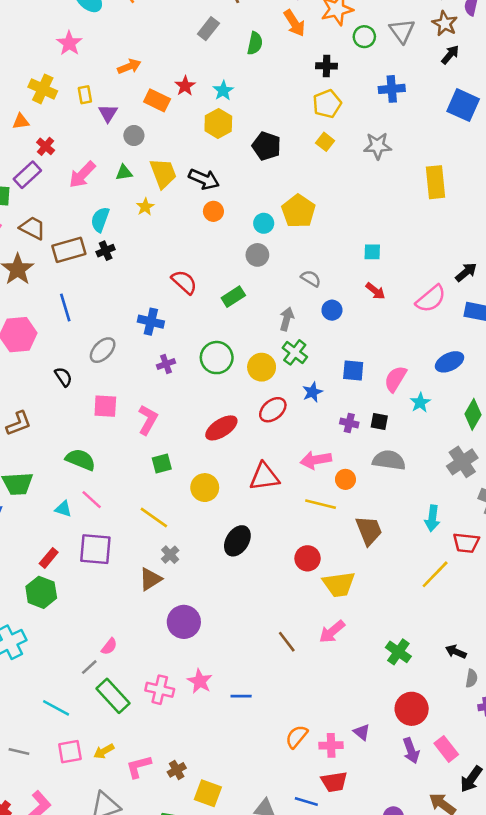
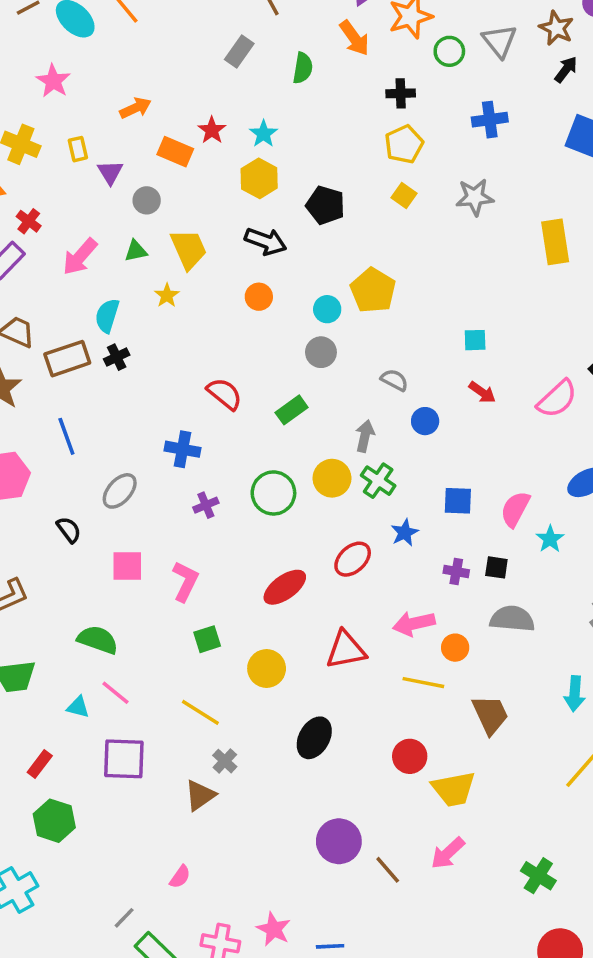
black arrow: (204, 179) -> (266, 241), moved
yellow circle: (262, 367) -> (332, 478), moved
red rectangle: (49, 558) -> (40, 764), moved
purple circle: (184, 622) -> (339, 841), moved
pink semicircle: (109, 646) -> (180, 877), moved

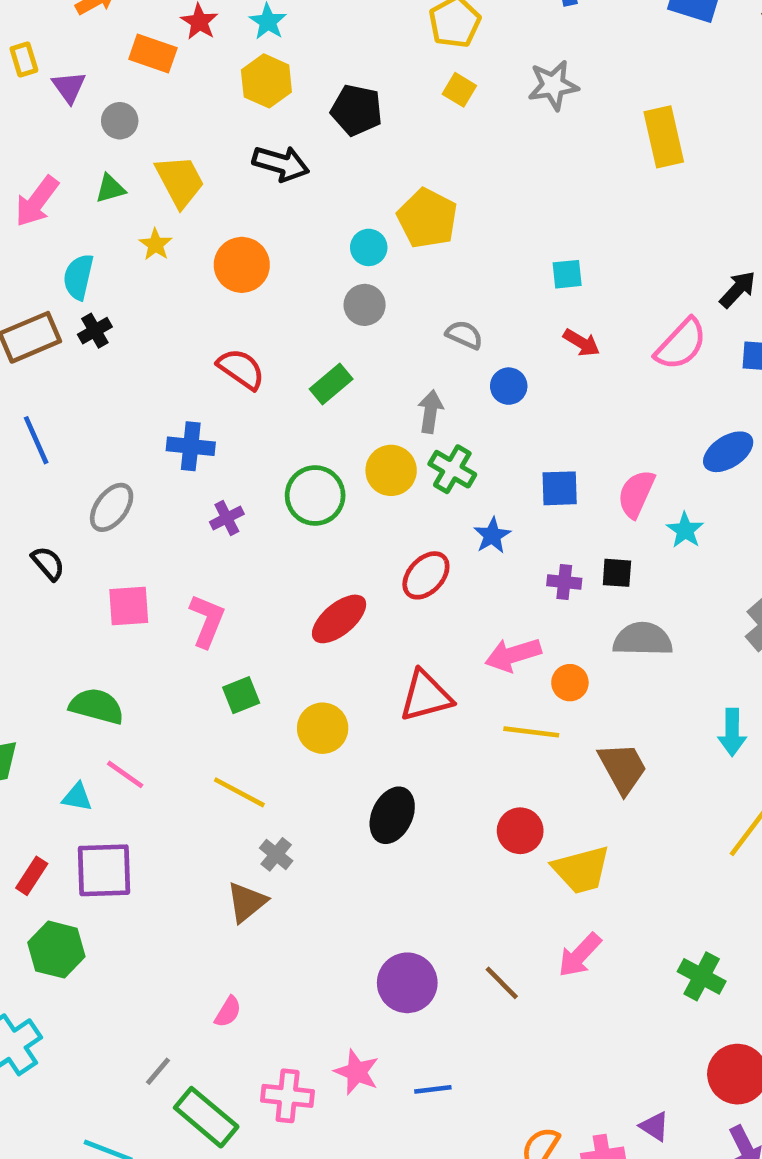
orange circle: (259, 297) -> (242, 265), moved, size x1.5
purple square: (124, 759) -> (104, 870), moved
purple circle: (339, 841) -> (407, 983), moved

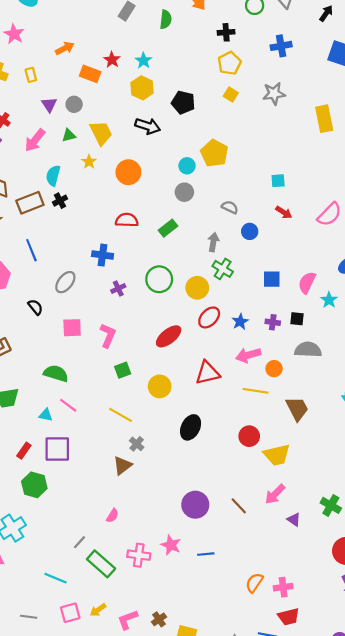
purple triangle: (69, 87) -> (49, 105), moved
red semicircle: (241, 369) -> (127, 220), turned -35
yellow circle: (391, 470) -> (197, 288), moved
blue star: (492, 535) -> (240, 322), moved
purple triangle: (654, 1126) -> (294, 520), moved

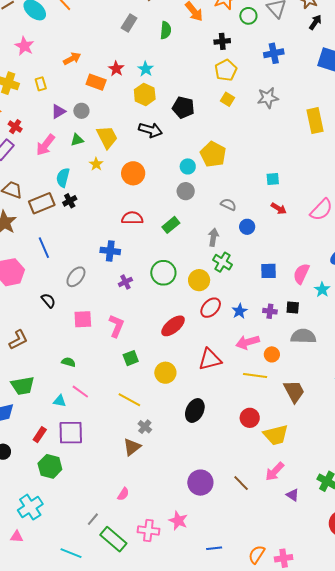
purple triangle: (49, 105) -> (58, 111), turned 35
green semicircle: (56, 373) -> (68, 362), size x0.6
blue line: (206, 554) -> (214, 548), moved

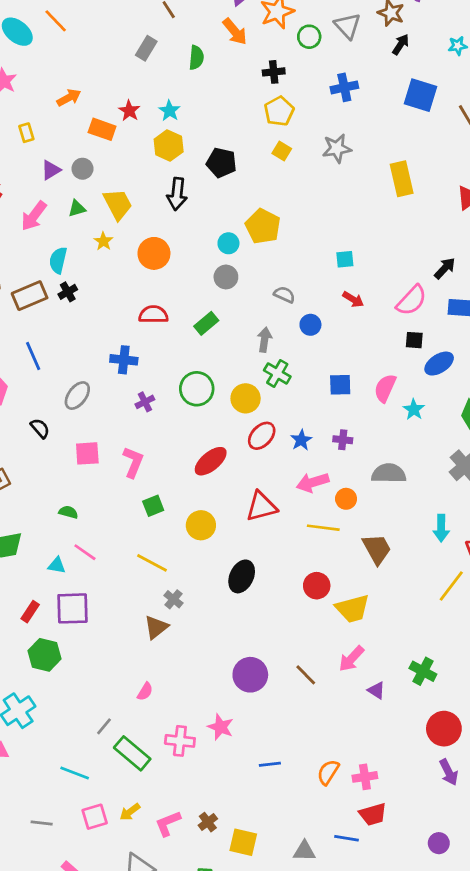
black arrow: (150, 130) -> (177, 194), turned 80
black square: (293, 308) -> (414, 340), moved

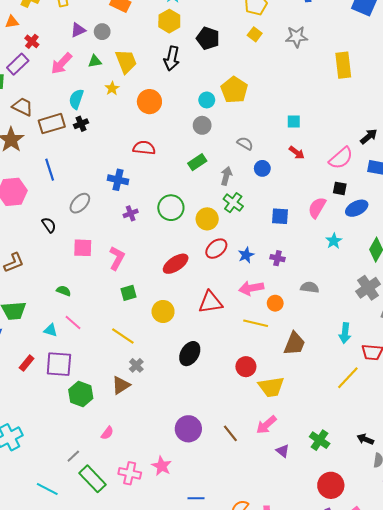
green rectangle: (206, 323) -> (197, 162), moved
pink semicircle: (385, 388) -> (317, 208), moved
gray semicircle: (389, 473) -> (310, 287), size x0.7
brown trapezoid: (377, 549) -> (294, 344), turned 45
green hexagon: (44, 655) -> (81, 394), moved

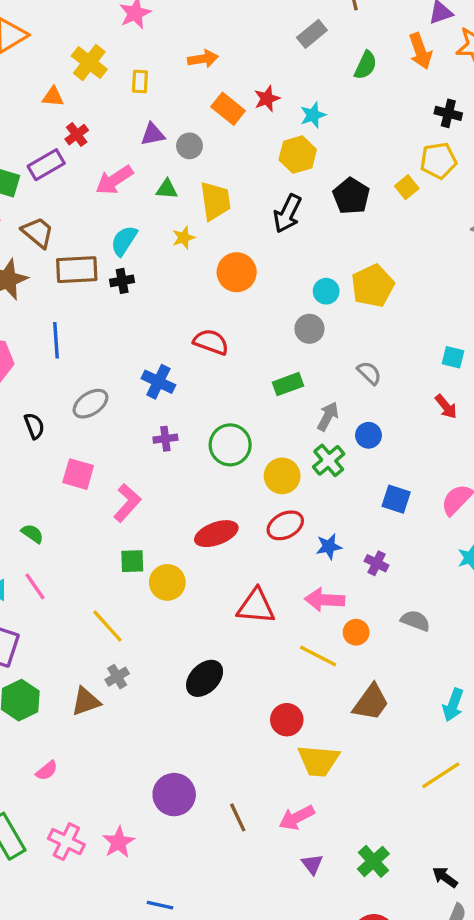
yellow square: (255, 34) -> (407, 187), moved
blue circle: (262, 168) -> (368, 435), moved
yellow circle: (163, 311) -> (167, 582), moved

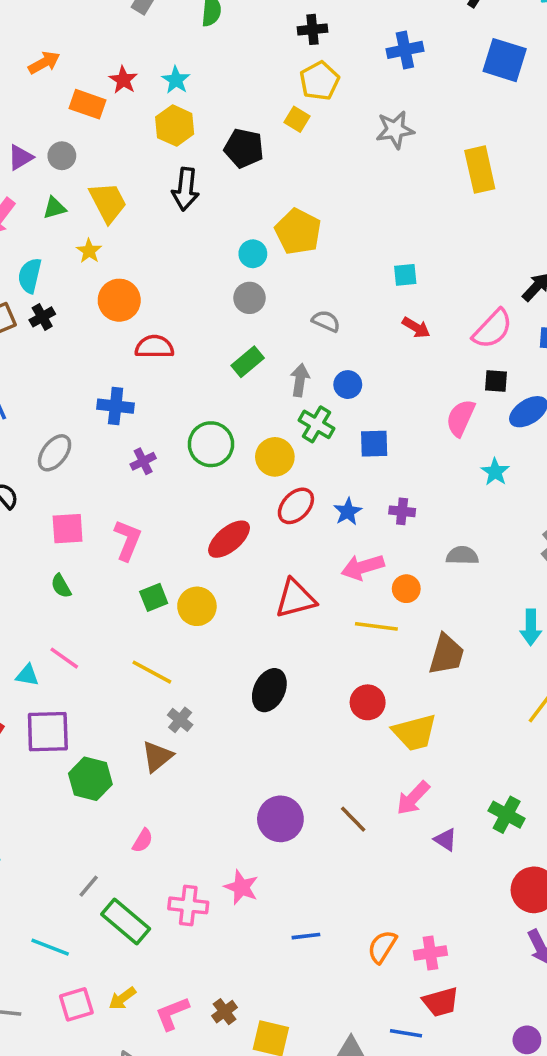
orange circle: (237, 272) -> (119, 300), moved
blue square: (396, 499) -> (374, 444), moved
green semicircle: (32, 534) -> (61, 586), moved, turned -135

